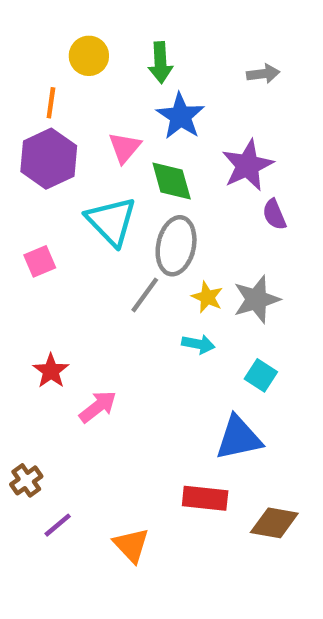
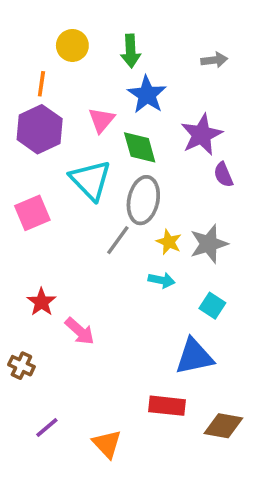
pink square: (40, 261) -> (32, 213), size x1.4
pink arrow: (98, 407) -> (80, 331), turned 80
brown cross: (26, 480) -> (21, 366), moved, turned -30

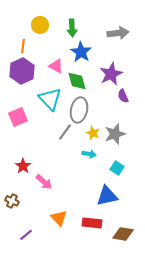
gray arrow: (214, 60) -> (118, 33), size x1.5
pink triangle: (101, 120) -> (56, 66), turned -42
orange triangle: (107, 444) -> (59, 218), moved

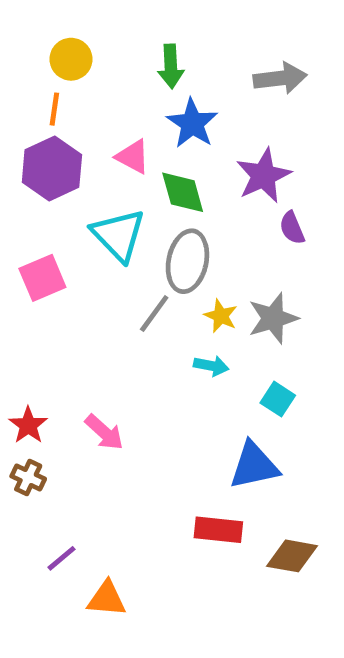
yellow circle: (40, 25) -> (71, 59), moved
red star: (23, 166) -> (28, 425), moved
orange triangle: (59, 218) -> (107, 599), moved, turned -42

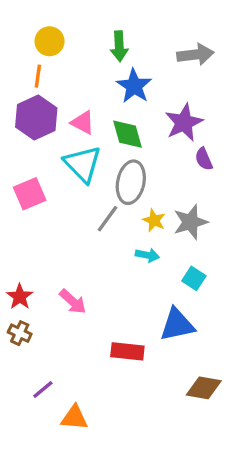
pink triangle: (133, 157) -> (83, 123), moved
red rectangle: (218, 530) -> (127, 351), moved

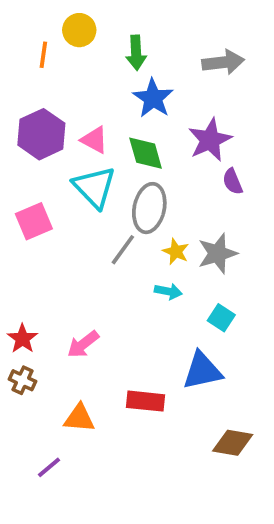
yellow circle: (50, 41) -> (79, 30), moved
orange line: (38, 76) -> (43, 55), moved
pink arrow: (73, 302) -> (83, 344), turned 100
purple line: (43, 389) -> (49, 467), moved
orange triangle: (74, 418) -> (79, 418), moved

